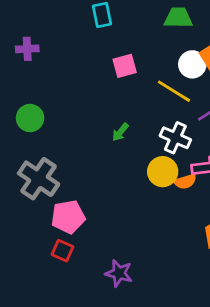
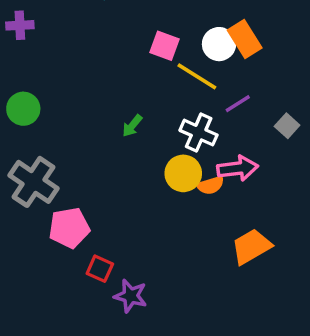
pink square: (125, 66) -> (165, 46), moved, turned 35
red square: (63, 251) -> (100, 269), moved

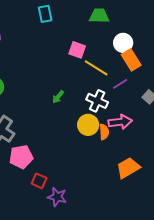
orange rectangle: (245, 39) -> (131, 60), moved
white circle: (219, 44) -> (123, 43), moved
orange semicircle: (210, 185) -> (104, 132), turned -77

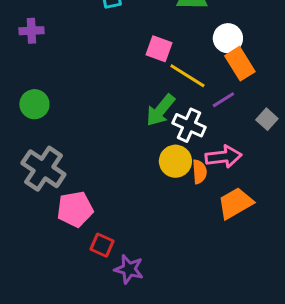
green arrow: (58, 97) -> (160, 110), moved, size x1.6
orange trapezoid: (128, 168) -> (235, 203), moved

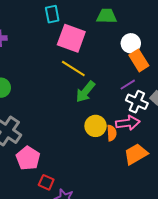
pink square: (159, 49) -> (71, 38), moved, size x1.6
yellow line: (187, 76) -> (73, 68), moved
white cross: (189, 125) -> (137, 102), moved
pink pentagon: (75, 209) -> (28, 158), turned -30

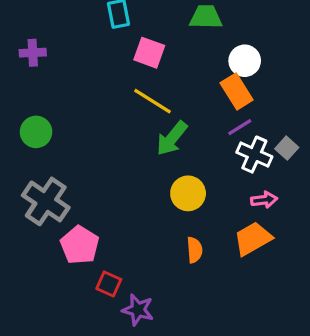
pink square: (71, 38) -> (149, 53), size x0.7
orange rectangle: (139, 60) -> (237, 91), moved
pink arrow: (128, 123) -> (264, 200), moved, size x0.7
orange semicircle: (112, 133) -> (195, 250), moved

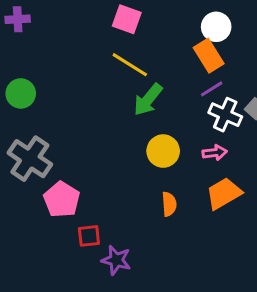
pink arrow: (264, 200) -> (215, 153), moved
red square: (109, 284) -> (89, 236), turned -30

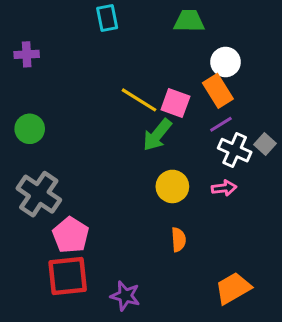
pink square: (127, 19) -> (175, 103), moved
orange trapezoid: (224, 193) -> (233, 288), moved
red square: (89, 236) -> (68, 276), moved, size x1.8

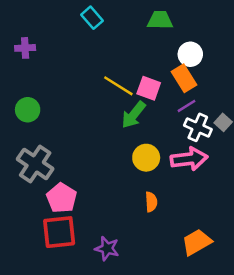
cyan rectangle: (107, 18) -> (92, 18), turned -30
pink arrow: (224, 188) -> (189, 159), size x1.8

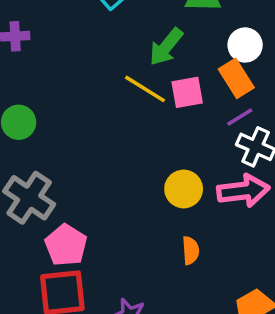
pink square: (149, 88) -> (187, 92), turned -30
green arrow: (134, 115) -> (166, 47), moved

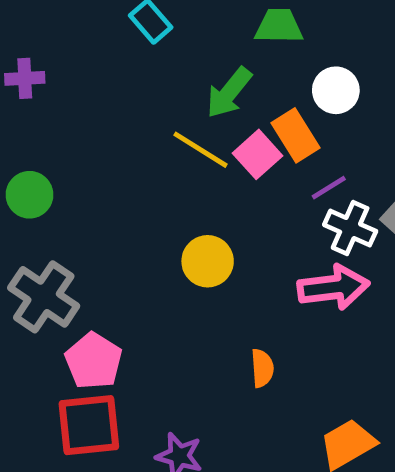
orange rectangle: (236, 78) -> (295, 135), moved
pink square: (187, 92) -> (257, 154), turned -32
yellow circle: (184, 189) -> (208, 261), moved

